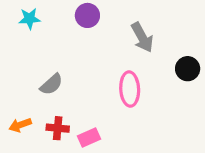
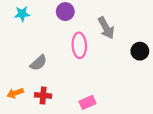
pink ellipse: (130, 89) -> (79, 45), moved
pink rectangle: (89, 138) -> (87, 102), moved

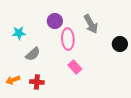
purple circle: (65, 12) -> (55, 21), moved
cyan star: (22, 14) -> (19, 33), moved
pink rectangle: (87, 102) -> (75, 67), moved, turned 72

